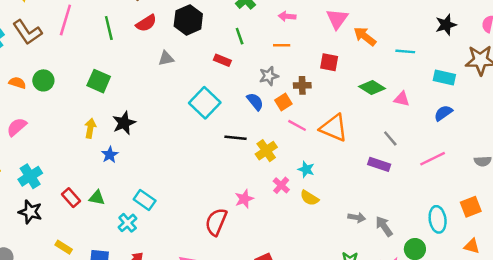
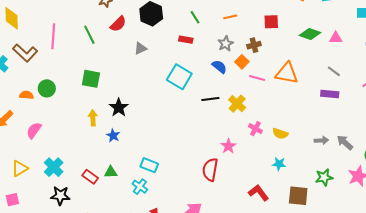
cyan star: (306, 169) -> (279, 164), moved

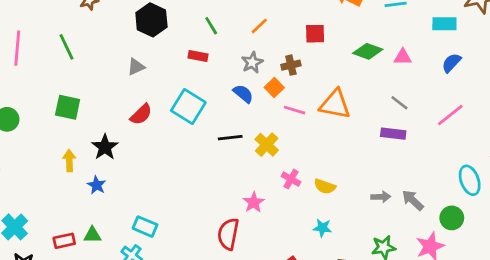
orange line: (230, 17) -> (259, 26), turned -32
red semicircle: (118, 24) -> (141, 114), moved
red rectangle: (90, 177) -> (64, 241), turned -49

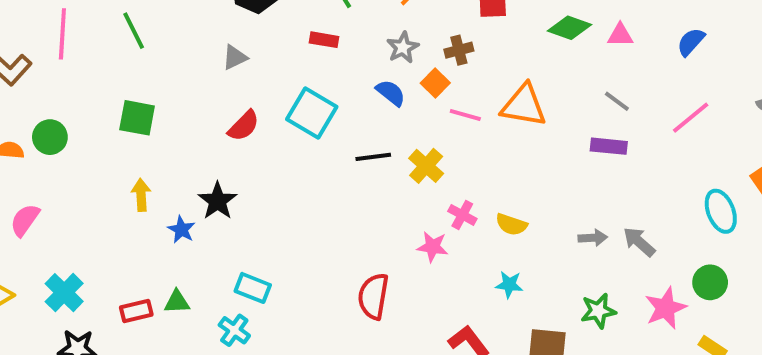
black star: (105, 147) -> (218, 201), moved
pink star: (254, 202) -> (433, 247), moved, turned -30
green circle: (452, 218) -> (710, 282), moved

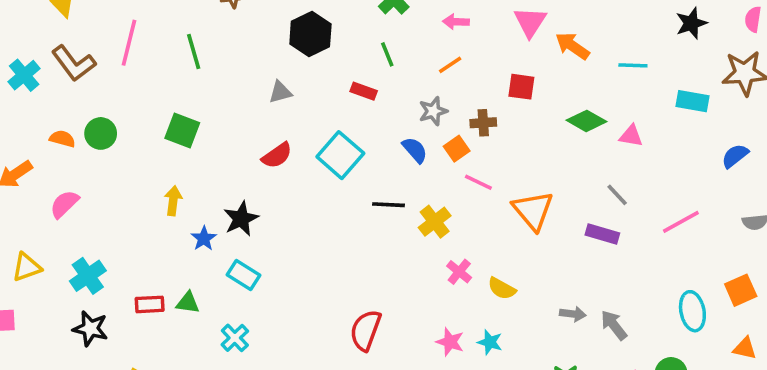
blue semicircle: (691, 42) -> (735, 156), moved
orange triangle: (524, 105) -> (533, 210), moved, turned 30
pink star: (433, 247) -> (450, 342), moved
cyan rectangle: (253, 288) -> (244, 275), moved

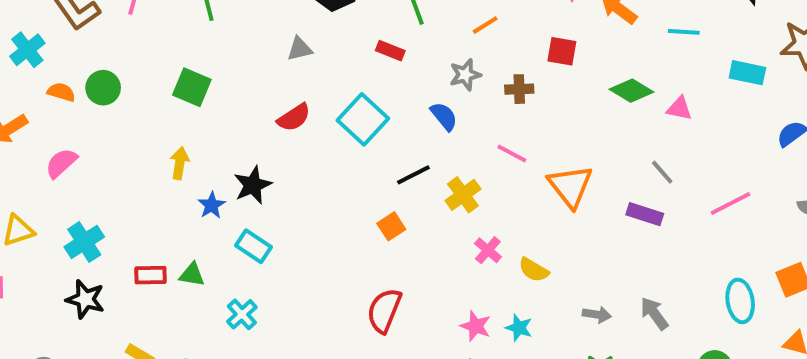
cyan cross: (24, 75) -> (27, 50), moved
orange square: (457, 149) -> (391, 226), moved
black line: (388, 205) -> (413, 175), turned -32
gray arrow: (573, 314) -> (597, 315), moved

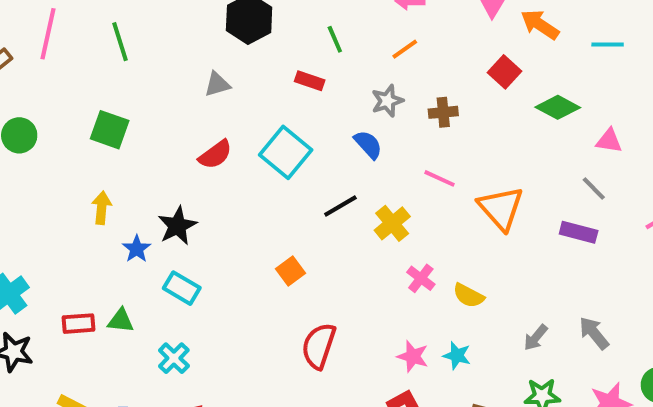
red square: (562, 51) -> (504, 72), moved, turned 36
pink triangle: (679, 108) -> (609, 141), moved
orange square: (391, 226) -> (291, 271), moved
gray arrow: (597, 315) -> (536, 338), turned 124

